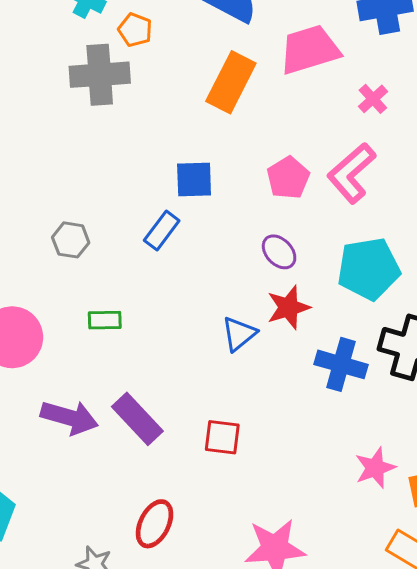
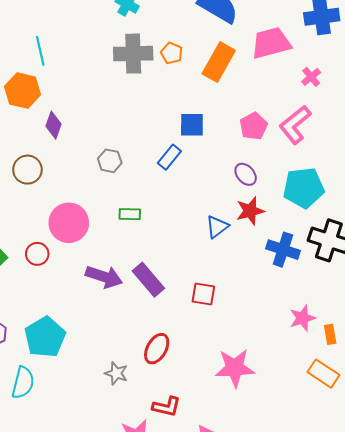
orange pentagon: (135, 30) -> (172, 53), moved

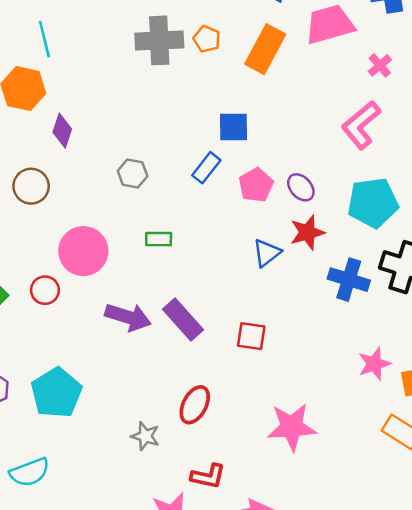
pink pentagon: (254, 126) -> (256, 185), moved
cyan semicircle: (23, 383) -> (30, 472), moved, turned 56

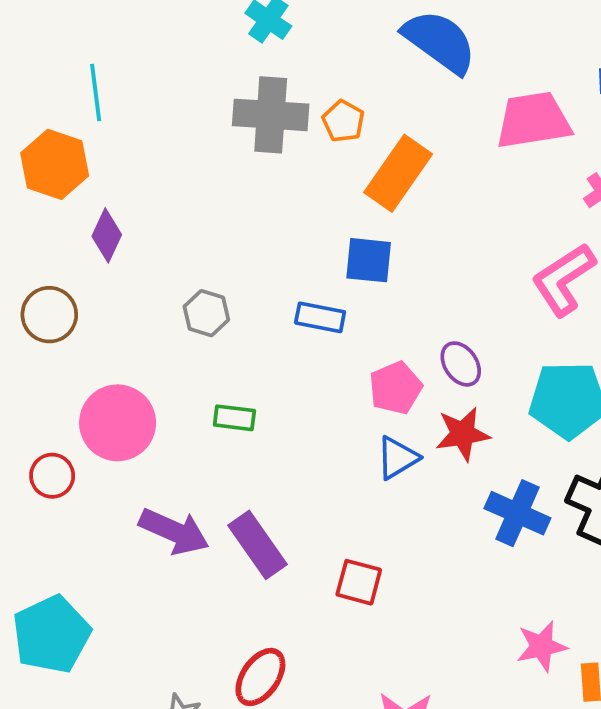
orange rectangle: (265, 49) -> (398, 173), moved
blue rectangle: (206, 168) -> (320, 317), turned 56
pink pentagon: (256, 185) -> (395, 388), moved

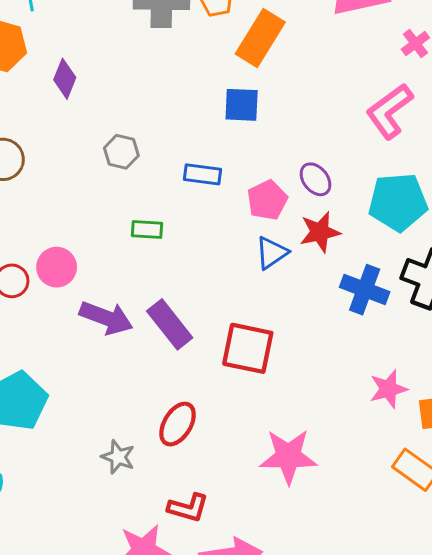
purple diamond: (107, 235) -> (65, 79), moved
blue rectangle: (320, 317) -> (202, 174), moved
pink circle: (118, 423) -> (57, 267), moved, size x0.7
red square: (359, 582) -> (248, 348), size x1.5

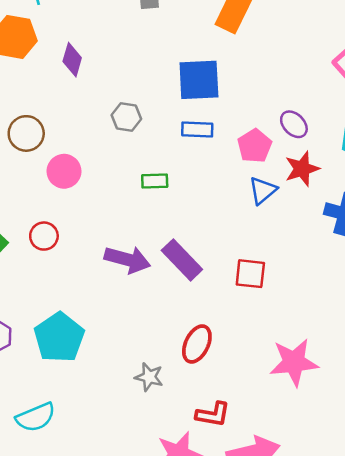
blue square: (242, 105) -> (199, 80), moved, size x1.4
pink circle: (57, 267) -> (64, 171), moved
red square: (248, 348) -> (250, 274), size x0.7

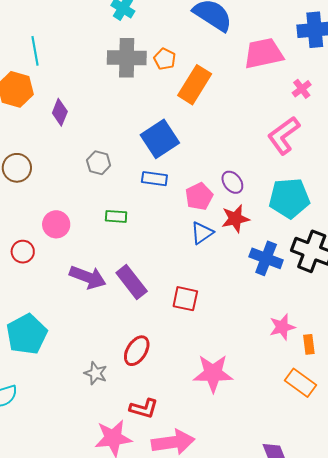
blue square: (199, 80) -> (160, 139), turned -36
pink circle: (64, 171) -> (56, 224), moved

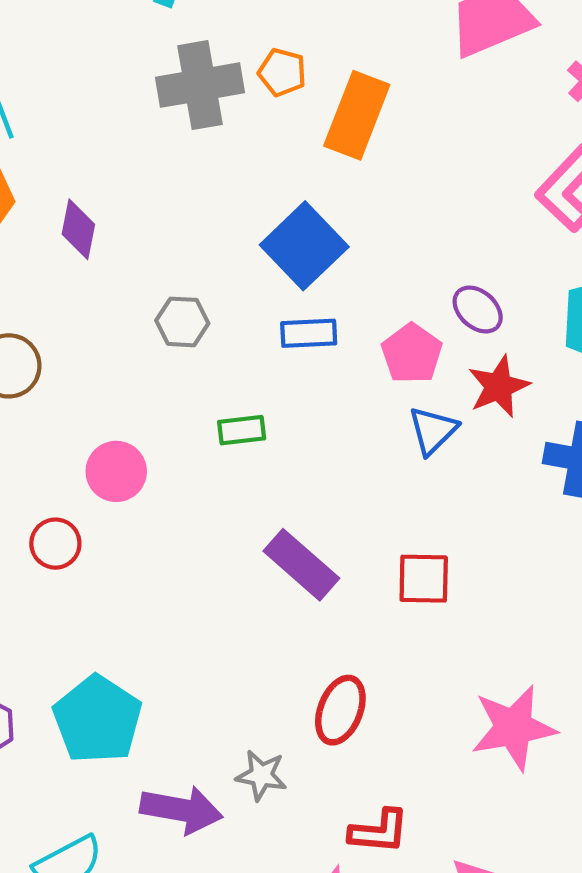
purple arrow: (88, 277) -> (181, 810), moved

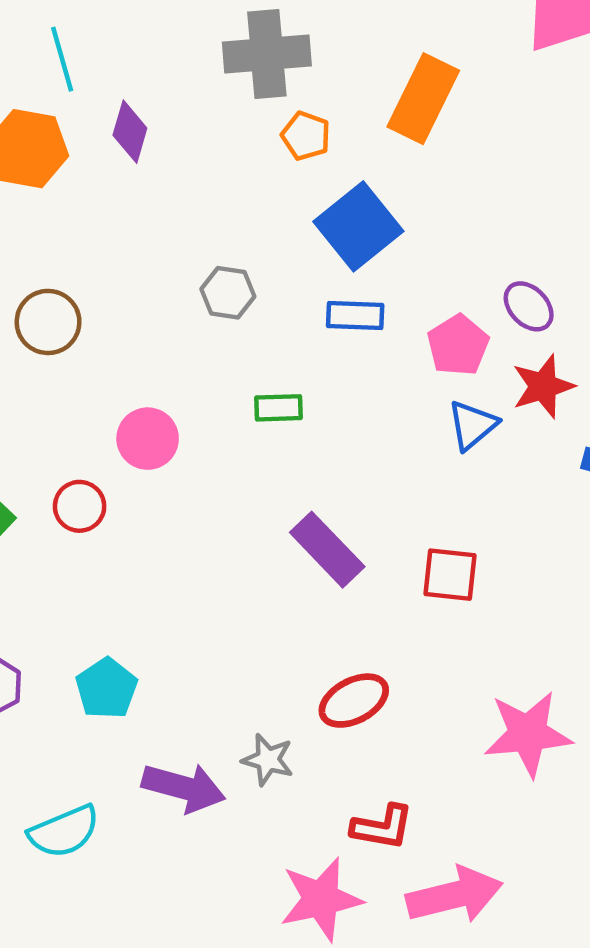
orange pentagon: (282, 72) -> (306, 136), moved
purple diamond: (78, 229) -> (130, 132), moved
red ellipse: (340, 710) -> (354, 701), turned 36
cyan pentagon: (97, 719) -> (107, 688), size x0.7

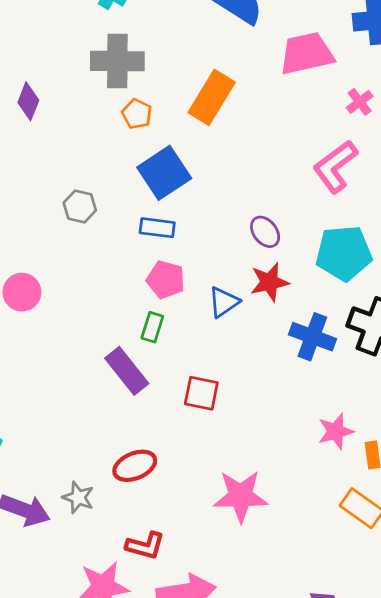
pink pentagon: (458, 345) -> (166, 280), moved, turned -30
green rectangle: (278, 408) -> (152, 327), moved, turned -76

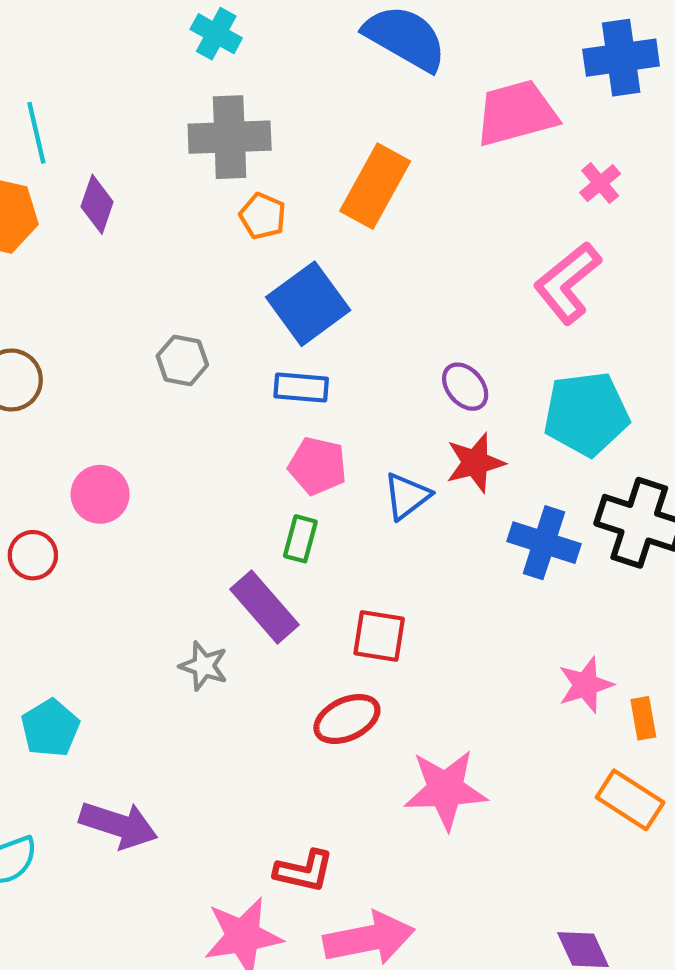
red ellipse: (135, 466) -> (347, 719), moved
gray star: (78, 498) -> (204, 666), moved

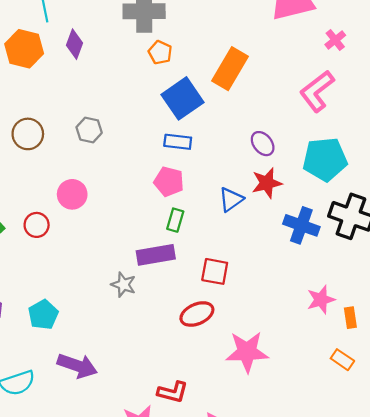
orange rectangle: (375, 186) -> (230, 69), moved
gray hexagon: (182, 360) -> (89, 130), moved
pink pentagon: (317, 466) -> (169, 182), moved
purple rectangle: (264, 607) -> (156, 255), turned -60
orange rectangle: (630, 800) -> (342, 360), size x0.7

